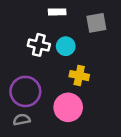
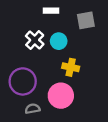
white cross: (39, 45) -> (35, 40), turned 30
gray semicircle: (22, 120) -> (32, 109), moved

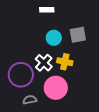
gray square: (86, 20) -> (78, 35), moved
white cross: (35, 40) -> (44, 63), moved

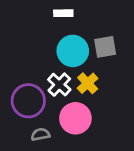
cyan circle: (54, 38) -> (73, 51), size x1.5
yellow cross: (65, 62) -> (88, 83), turned 35

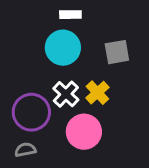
cyan circle: (73, 51) -> (63, 48), moved
gray semicircle: (40, 134) -> (25, 150), moved

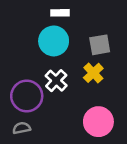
yellow cross: (97, 93) -> (93, 73), moved
pink circle: (84, 132) -> (98, 122), moved

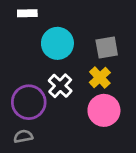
white rectangle: (60, 13) -> (27, 13), moved
pink circle: (98, 122) -> (104, 110), moved

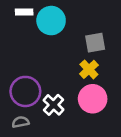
cyan circle: (57, 43) -> (51, 21), moved
white cross: (60, 86) -> (53, 105), moved

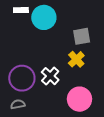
pink circle: (93, 99) -> (79, 99), moved
white cross: (53, 105) -> (50, 76), moved

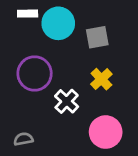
gray square: (82, 36) -> (97, 37), moved
purple circle: (22, 78) -> (35, 73), moved

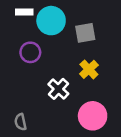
purple circle: (35, 73) -> (30, 52), moved, size x0.7
gray semicircle: (23, 139) -> (21, 122), turned -91

